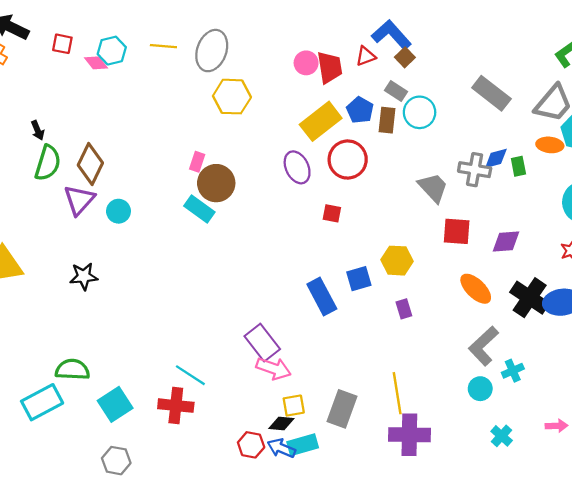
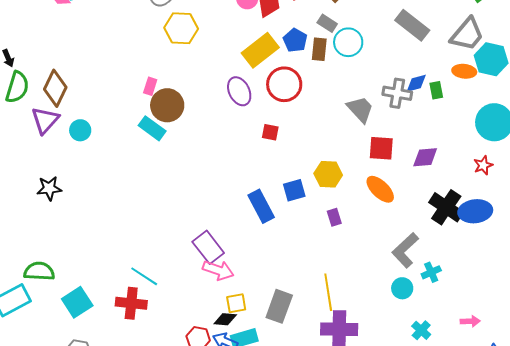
orange ellipse: (476, 289) -> (380, 189), moved

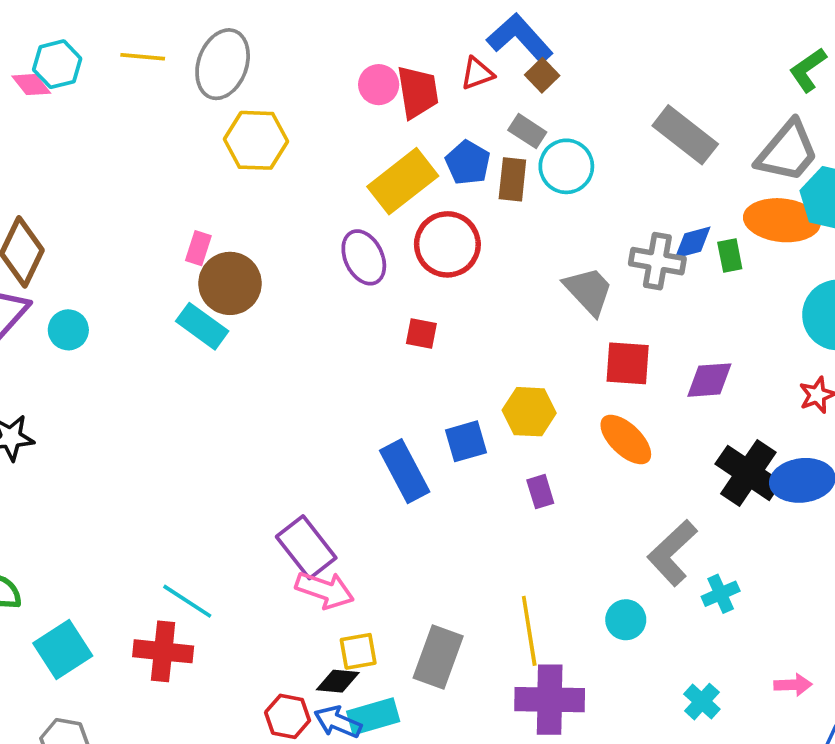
orange ellipse: (464, 71) -> (782, 220), size x1.6
cyan circle: (402, 288) -> (626, 620), moved

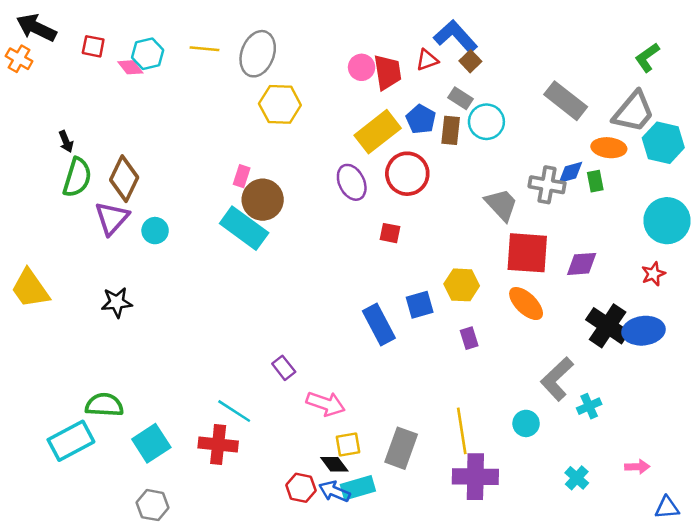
orange ellipse: (782, 220) -> (609, 148), moved, size x0.7
cyan rectangle: (202, 326) -> (244, 228), size x1.4
red square: (628, 363) -> (527, 253), size x1.4
purple rectangle: (306, 547) -> (284, 368), moved, size x0.6
black diamond: (338, 681) -> (334, 464), turned 48

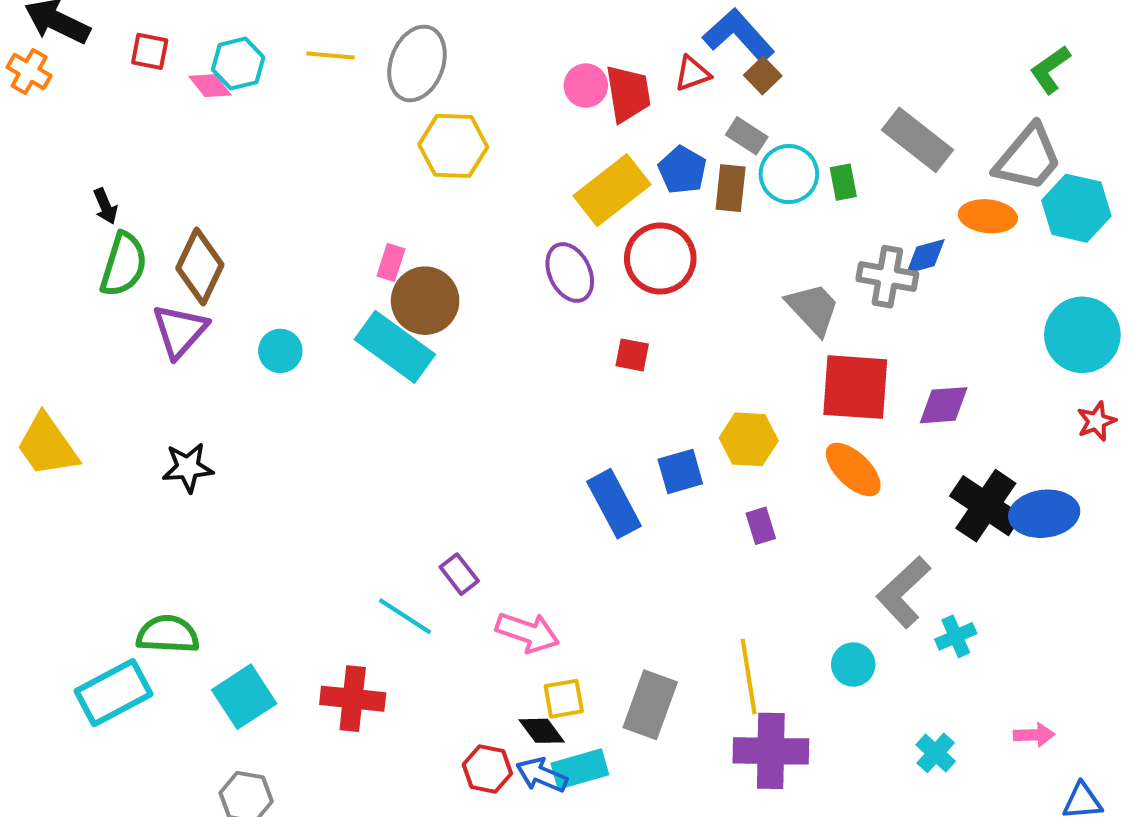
green rectangle: (595, 181) -> (843, 182), moved
cyan circle: (155, 231) -> (280, 351), moved
red star: (653, 274) -> (1096, 421), moved
cyan line: (234, 411) -> (405, 616), moved

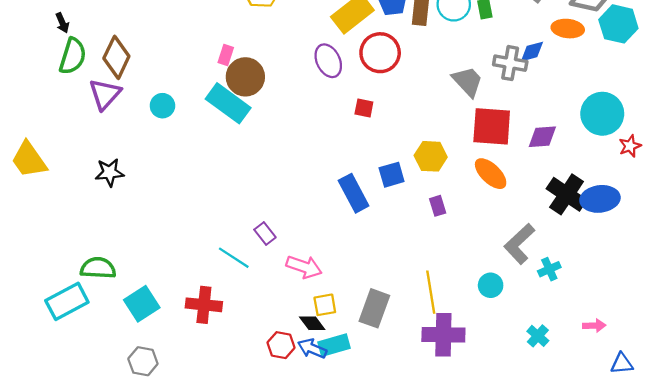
cyan circle: (1082, 335) -> (602, 114), moved

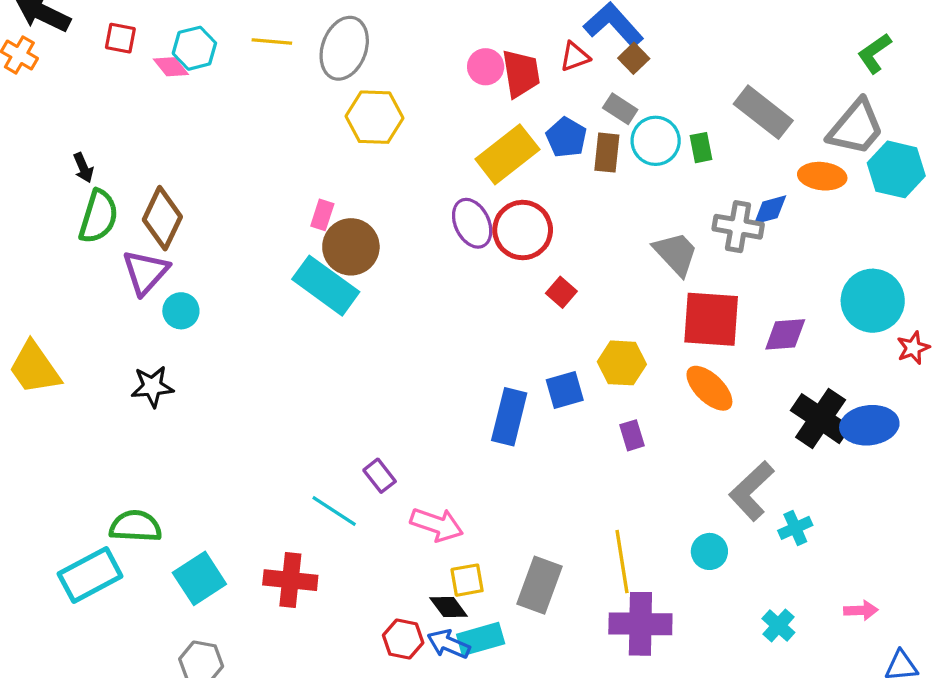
red circle: (380, 53) -> (523, 230), moved
cyan circle: (162, 106) -> (181, 311), moved
red square: (364, 108) -> (561, 292), moved, turned 30
blue rectangle: (354, 193) -> (509, 417), turned 42

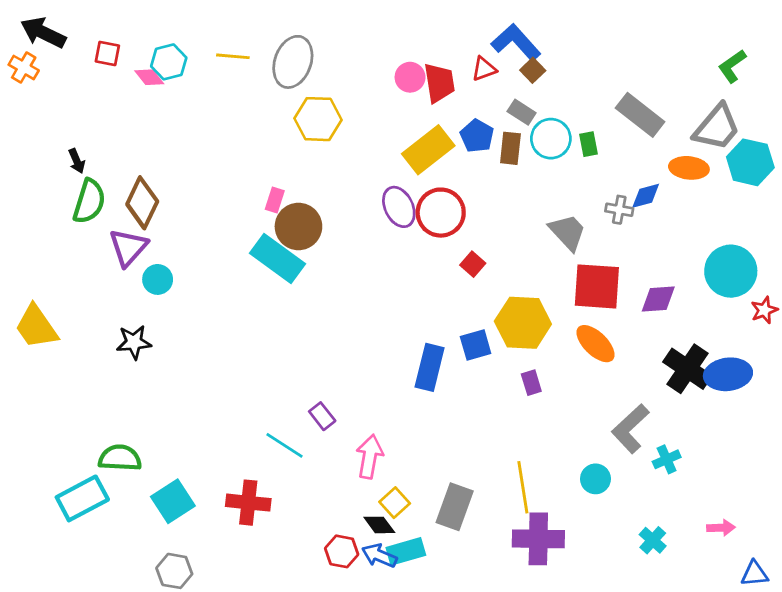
gray cross: (738, 227) -> (619, 210), size x0.7
yellow hexagon: (622, 363) -> (523, 323), size x1.4
pink arrow: (437, 525) -> (370, 457), turned -99
yellow square: (467, 580) -> (395, 503), turned -32

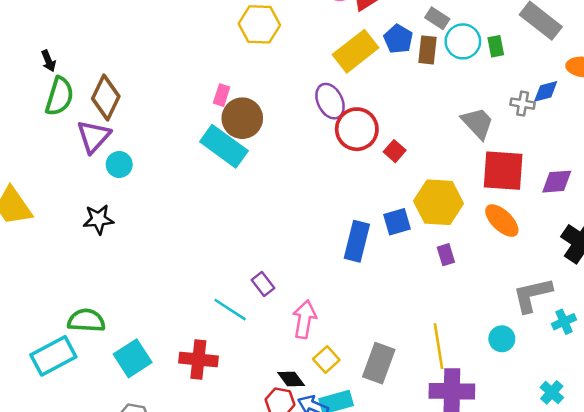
red circle: (441, 213) -> (357, 129), moved
gray L-shape: (630, 429) -> (532, 295), turned 30
black diamond: (379, 525) -> (291, 379), moved

